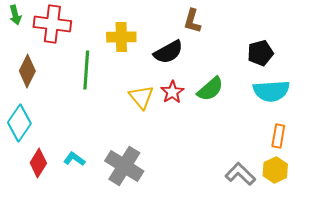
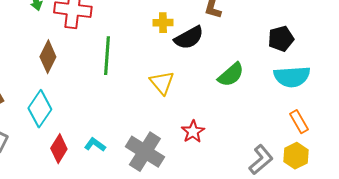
yellow cross: (121, 37) -> (163, 23), moved, size x0.7
red star: (172, 92) -> (193, 132), moved
orange rectangle: (278, 136) -> (299, 122), turned -40
gray L-shape: (240, 174) -> (261, 160), turned 96

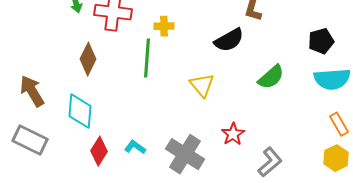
yellow cross: (163, 23) -> (164, 26), moved
cyan diamond: (40, 109) -> (80, 111), turned -30
gray L-shape: (261, 160) -> (270, 162), moved

